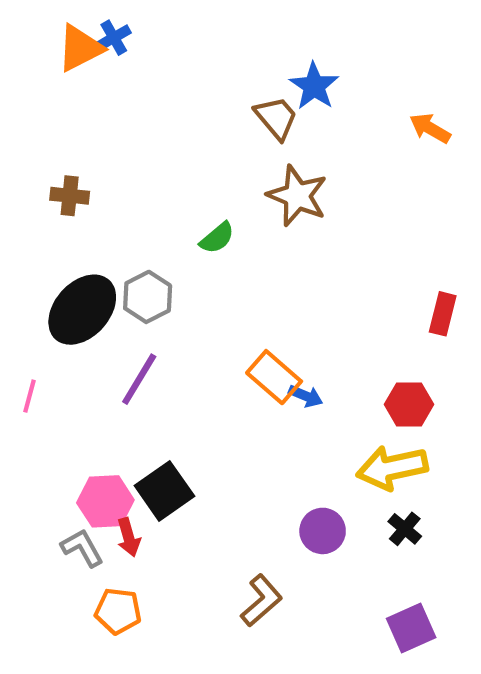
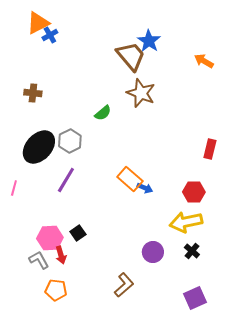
blue cross: (114, 38) -> (50, 35), moved
brown trapezoid: (276, 118) -> (131, 56), size x1.4
black square: (164, 491) -> (78, 233), size x0.6

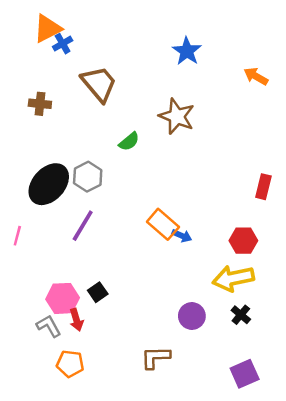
brown trapezoid: (131, 56) -> (99, 84), moved
brown cross: (33, 93) -> (40, 104), moved
brown L-shape: (124, 285) -> (155, 357), turned -140

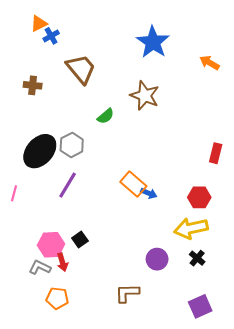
orange triangle: (47, 29) -> (39, 24), size x0.7
blue star: (187, 51) -> (153, 42), size x1.4
gray L-shape: (49, 326) -> (40, 267), turned -35

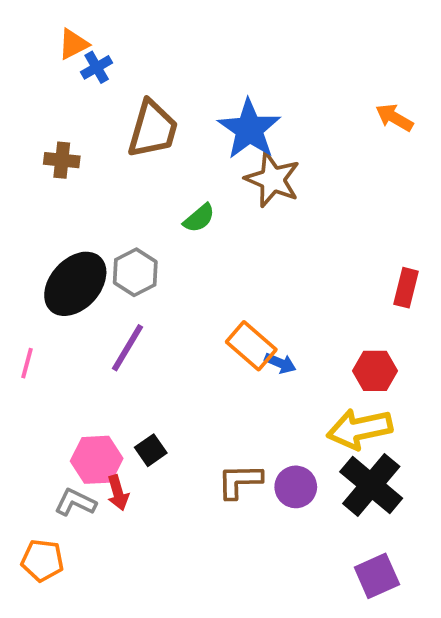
blue star: (153, 42) -> (249, 129), moved
brown trapezoid: (81, 69) -> (153, 129), turned 56
black cross: (197, 258) -> (371, 485), size x2.0
brown L-shape: (127, 293) -> (240, 481), moved
orange pentagon: (57, 298) -> (42, 560), moved

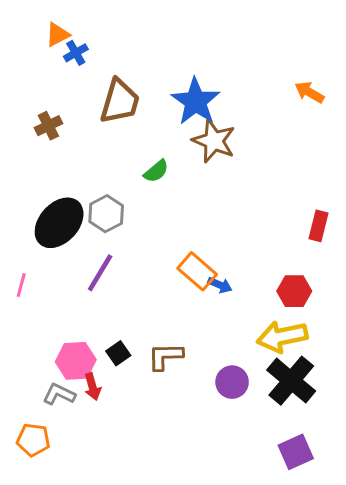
brown cross: (62, 160) -> (48, 126), turned -32
brown L-shape: (240, 481) -> (165, 356), moved

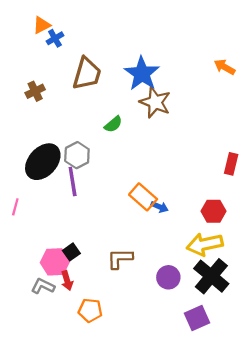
purple line: (100, 273) -> (73, 182), moved, turned -40
black square: (118, 353) -> (71, 252), moved
orange pentagon: (33, 440) -> (90, 310), moved
purple square: (296, 452) -> (197, 318), moved

